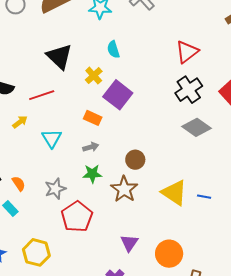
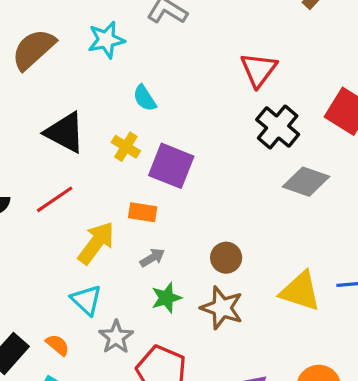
yellow arrow: (20, 122) -> (96, 243), moved, size x1.8
cyan triangle: (52, 138) -> (86, 300), moved

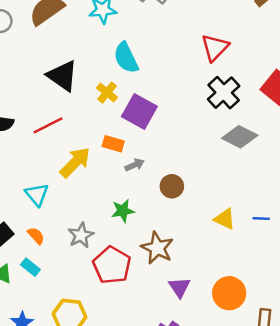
cyan semicircle: (145, 98) -> (126, 58), size x1.5
gray arrow: (152, 258) -> (135, 165), moved
yellow triangle: (300, 291) -> (225, 219), size x0.7
cyan triangle: (86, 300) -> (37, 194), moved
brown star: (222, 308) -> (157, 248), moved

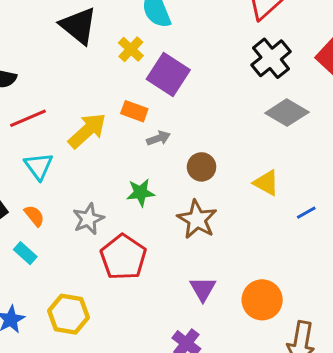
red line: (48, 125) -> (28, 118), moved
yellow triangle: (225, 219) -> (266, 183), moved
blue line: (261, 219) -> (306, 213), turned -35
brown star: (157, 248) -> (197, 219), moved

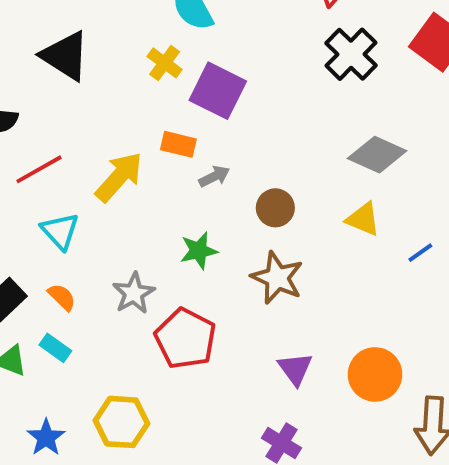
black triangle: (79, 26) -> (65, 56), moved
gray diamond: (287, 113) -> (377, 155), moved

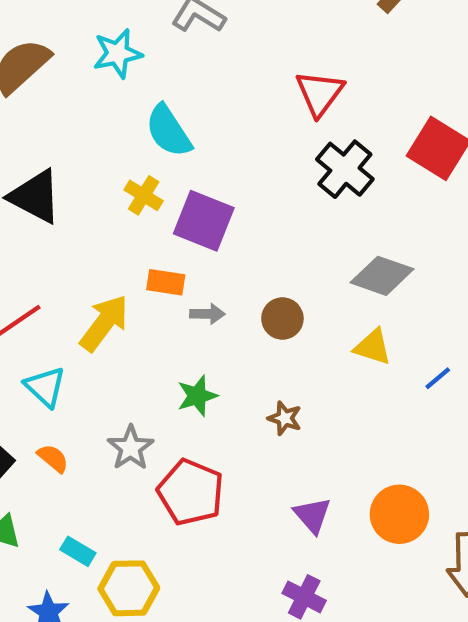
gray arrow: (214, 176) -> (207, 314), turned 32
brown circle: (275, 208) -> (282, 319), moved
brown star: (277, 278) -> (285, 418), size x0.6
cyan rectangle: (55, 348) -> (78, 551), moved

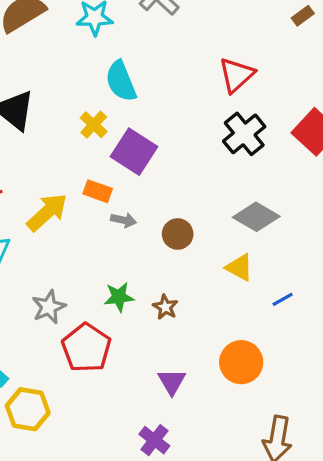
green star: (197, 396) -> (119, 297), moved
orange circle: (399, 514) -> (241, 362), moved

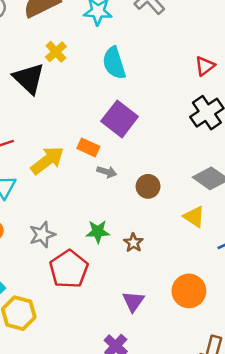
red triangle: (236, 75) -> (205, 66), size x0.7
yellow cross: (94, 125) -> (56, 52), moved

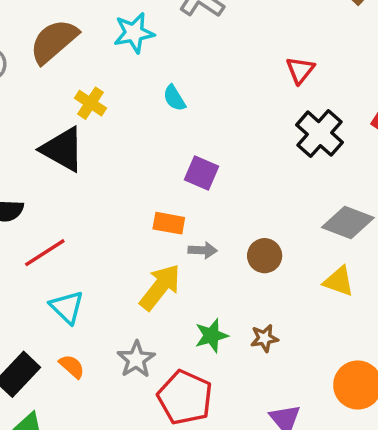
cyan semicircle: (114, 63) -> (174, 98), size x0.6
purple square: (120, 119) -> (202, 173), size x0.7
yellow arrow: (47, 160) -> (160, 287), moved
brown star: (133, 243) -> (264, 338), turned -30

